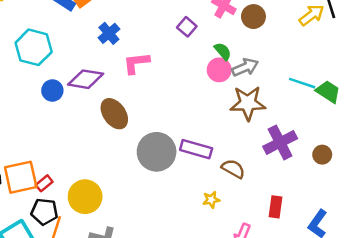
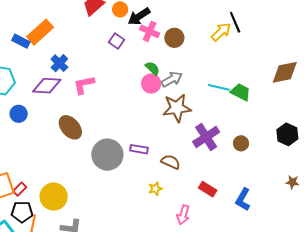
purple square: (187, 27) -> (116, 41), moved
purple diamond: (86, 79) -> (47, 86), moved
purple rectangle: (196, 149) -> (139, 149), size x0.7
red rectangle: (275, 207) -> (208, 189), turned -60

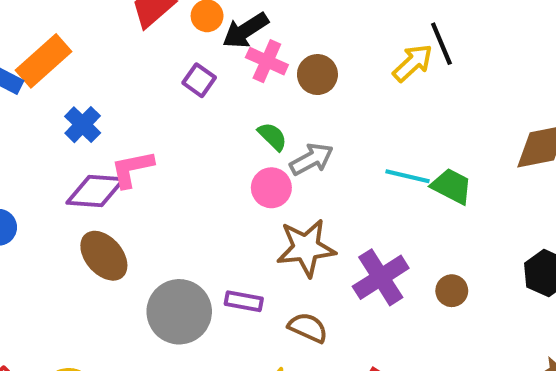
pink circle: (151, 84) -> (271, 188), moved
purple diamond: (47, 86) -> (95, 191), moved
brown star: (177, 108) -> (306, 248), moved

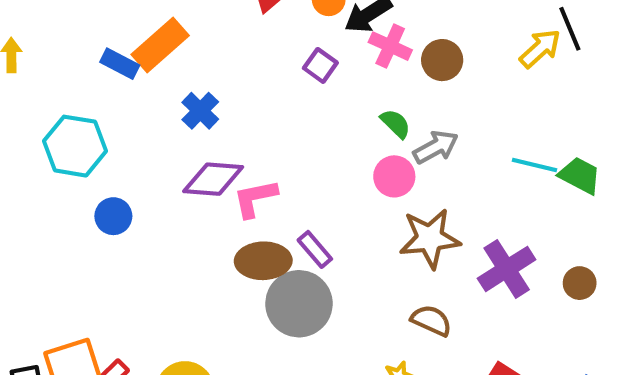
pink L-shape: (132, 169) -> (255, 198), moved
brown ellipse: (104, 256) -> (263, 261), moved, turned -51
purple rectangle: (244, 301) -> (315, 249), moved, turned 39

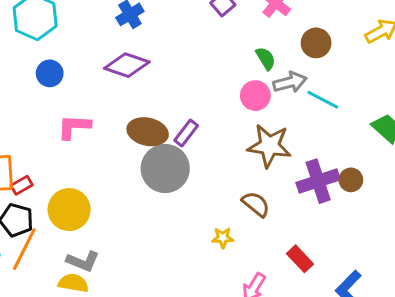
brown circle: (442, 60) -> (316, 43), moved
cyan line: (535, 165) -> (323, 100), moved
pink L-shape: (255, 198) -> (74, 127), moved
purple rectangle: (315, 249) -> (186, 133), turned 64
brown circle: (580, 283) -> (351, 180), moved

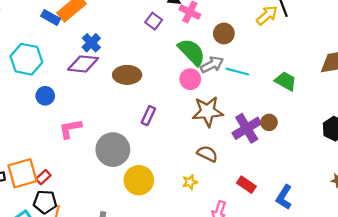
green semicircle: (266, 58) -> (192, 52), size x1.8
purple diamond: (127, 65) -> (83, 64), moved
brown ellipse: (148, 132) -> (127, 75), moved
gray circle: (165, 169) -> (113, 150), moved
yellow circle: (69, 210) -> (139, 180), moved

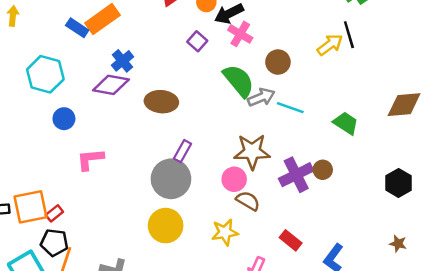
pink circle: (190, 79) -> (234, 179), moved
gray circle: (113, 150) -> (171, 179), moved
yellow star: (190, 182) -> (225, 232), size x1.5

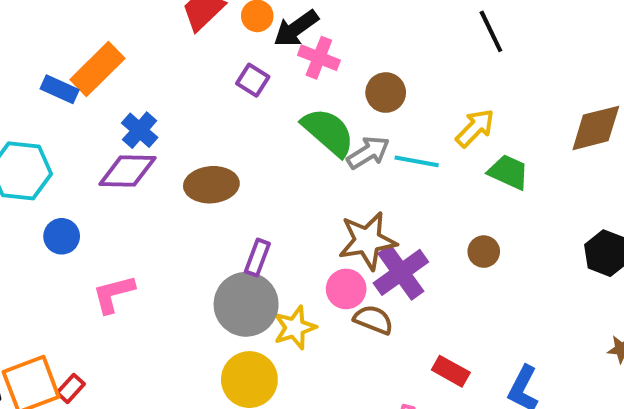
yellow arrow: (330, 45) -> (475, 128), moved
purple cross: (296, 175) -> (401, 272), moved
yellow star: (225, 232) -> (295, 328), moved

